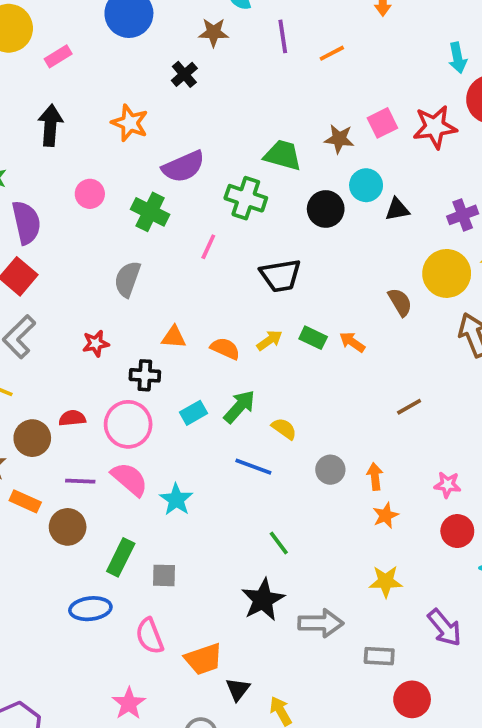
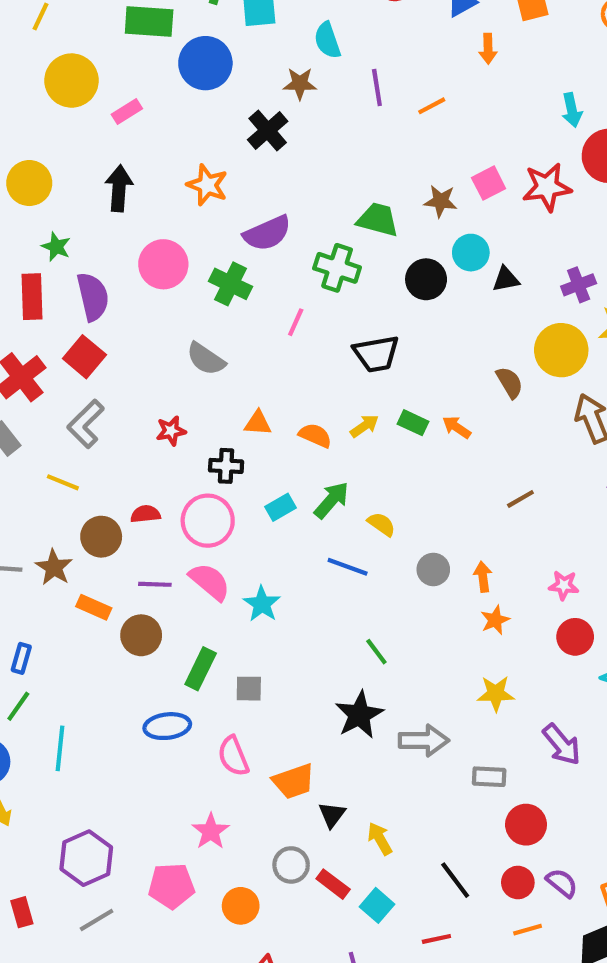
black cross: (184, 74) -> (268, 131), size x1.4
pink circle: (90, 194) -> (163, 264), size x1.5
gray semicircle: (127, 279) -> (206, 359), turned -75

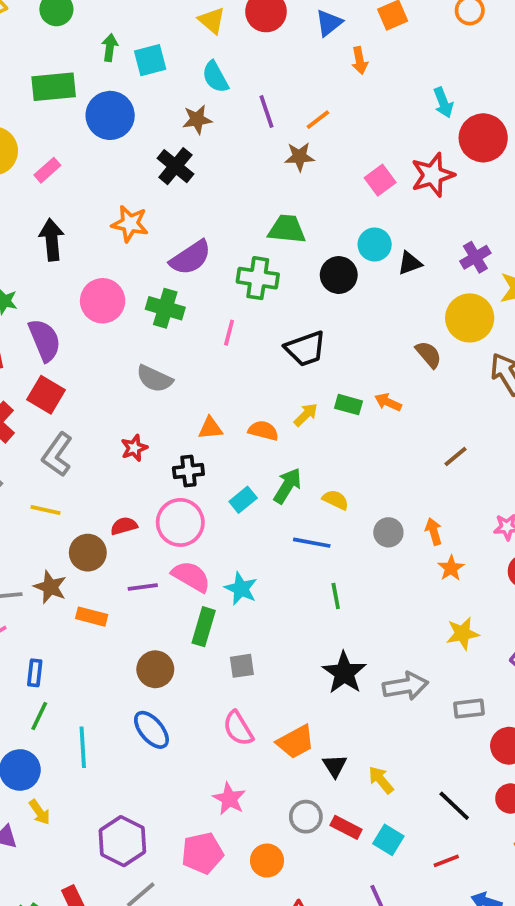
brown star: (441, 201) -> (299, 157), moved
brown circle: (141, 635) -> (155, 669), moved
green line: (376, 652) -> (336, 596), moved, turned 36
green rectangle: (201, 669) -> (204, 627), moved
blue ellipse: (167, 726) -> (151, 730), moved, turned 66

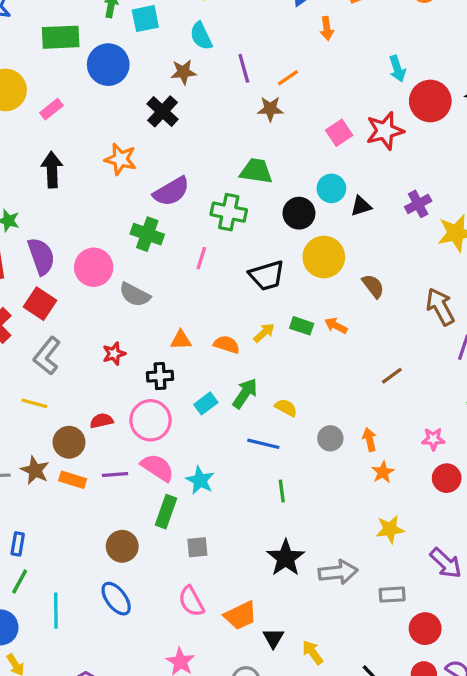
pink circle: (103, 301) -> (94, 267), moved
yellow circle: (470, 318) -> (324, 257), moved
orange rectangle: (92, 617) -> (73, 480), moved

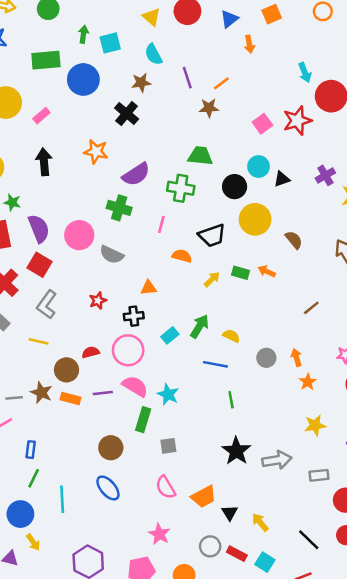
orange semicircle: (227, 344) -> (182, 256), moved

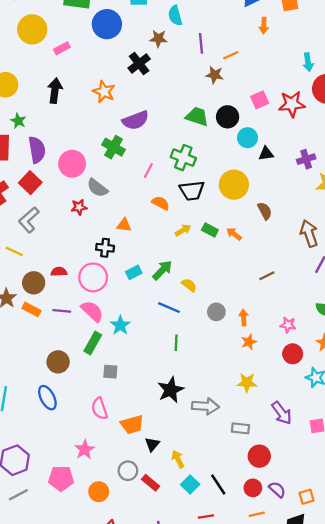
black circle: (235, 187) -> (228, 117), moved
green cross: (181, 188) -> (183, 158), moved
red star: (98, 301) -> (79, 207), moved
cyan square: (265, 562) -> (190, 485), moved

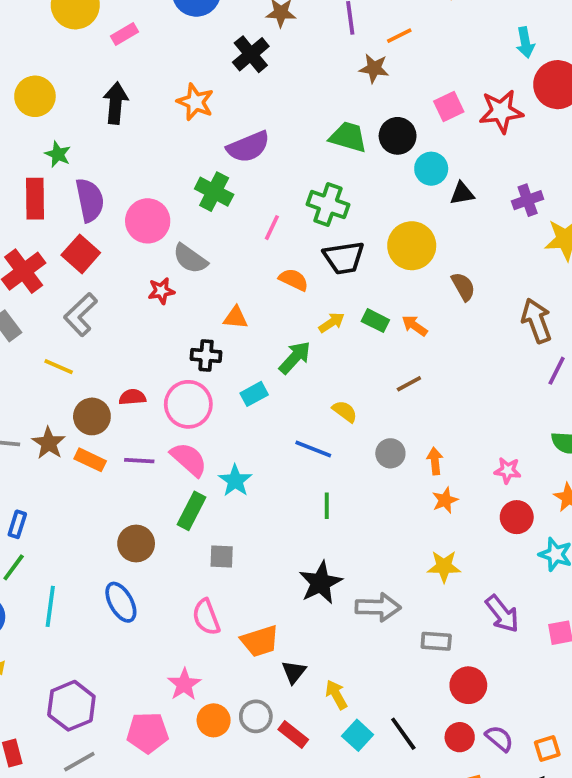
green arrow: (162, 270) -> (295, 358), moved
brown line: (267, 276) -> (409, 384), moved
orange circle: (99, 492) -> (214, 720), moved

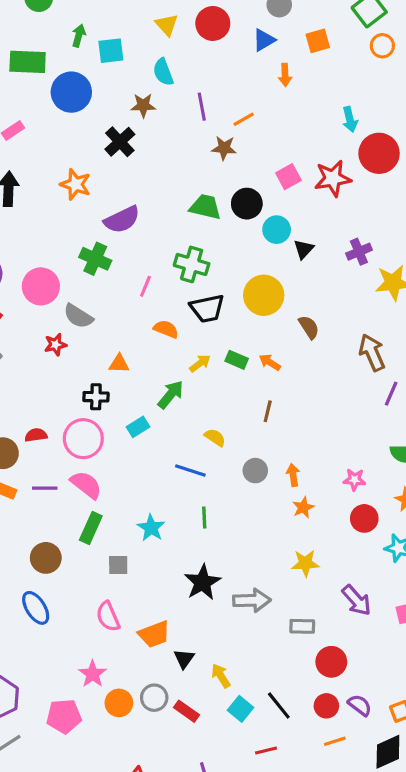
black triangle: (462, 194) -> (304, 249), turned -35
brown line: (409, 384) -> (268, 411), turned -45
cyan star: (235, 481) -> (151, 528), moved

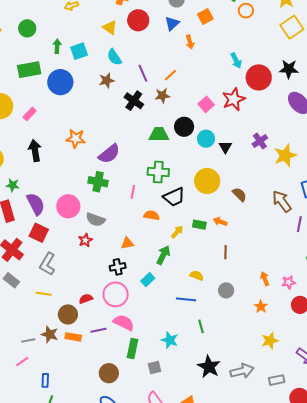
black cross: (120, 142) -> (134, 101), moved
orange arrow: (293, 475) -> (265, 279), moved

